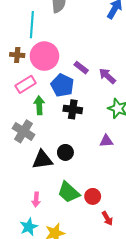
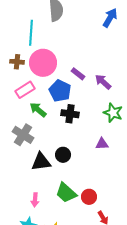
green arrow: (39, 105) -> (38, 110), turned -48

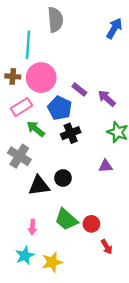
black cross: (70, 114) -> (71, 133), turned -30

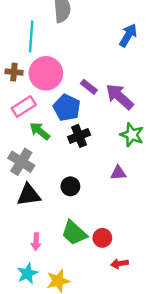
blue arrow: (114, 28) -> (128, 35), moved
purple arrow: (107, 98) -> (120, 97), size x1.4
black triangle: (39, 186) -> (29, 195), moved
red arrow: (107, 247) -> (120, 264), turned 112

